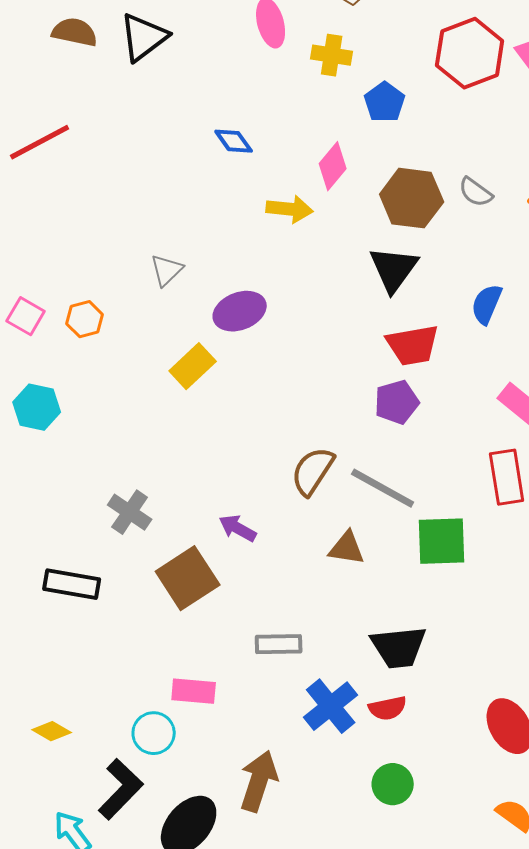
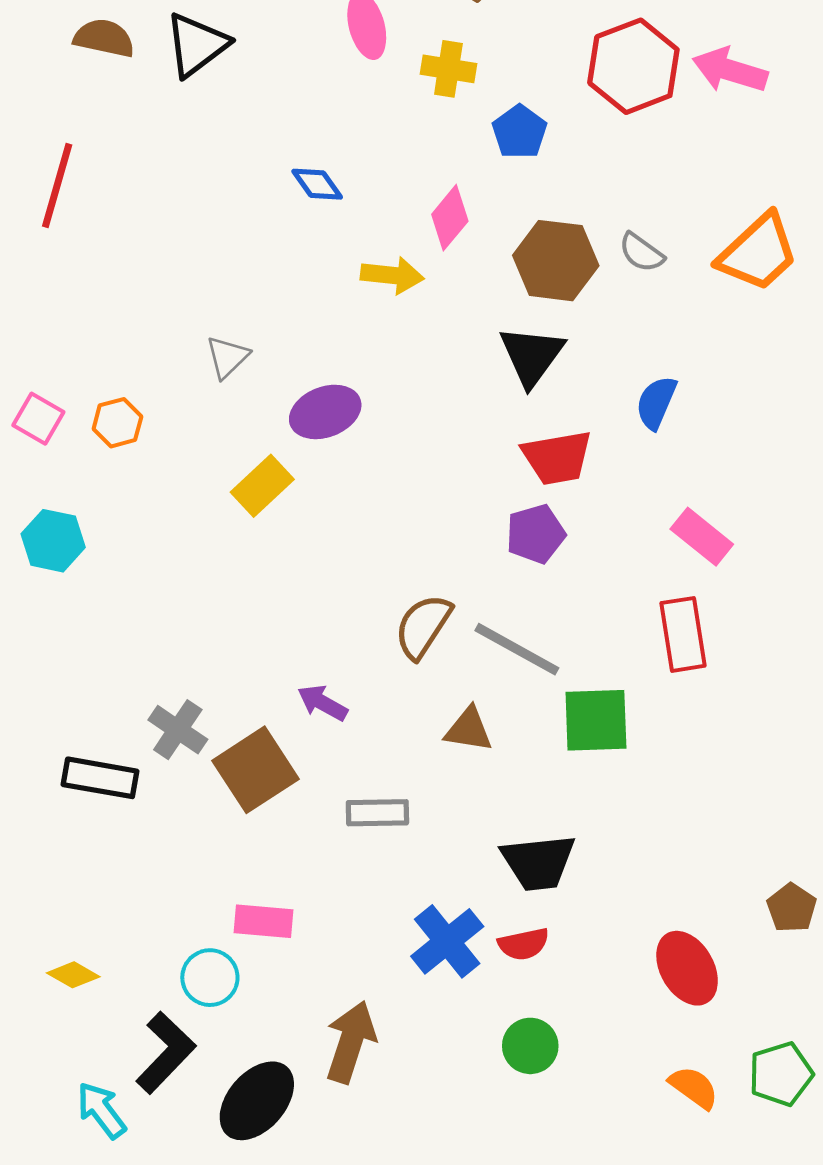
red line: (40, 142) -> (57, 185), turned -46
gray cross: (130, 512) -> (178, 730), moved
gray rectangle: (279, 644) -> (377, 813), moved

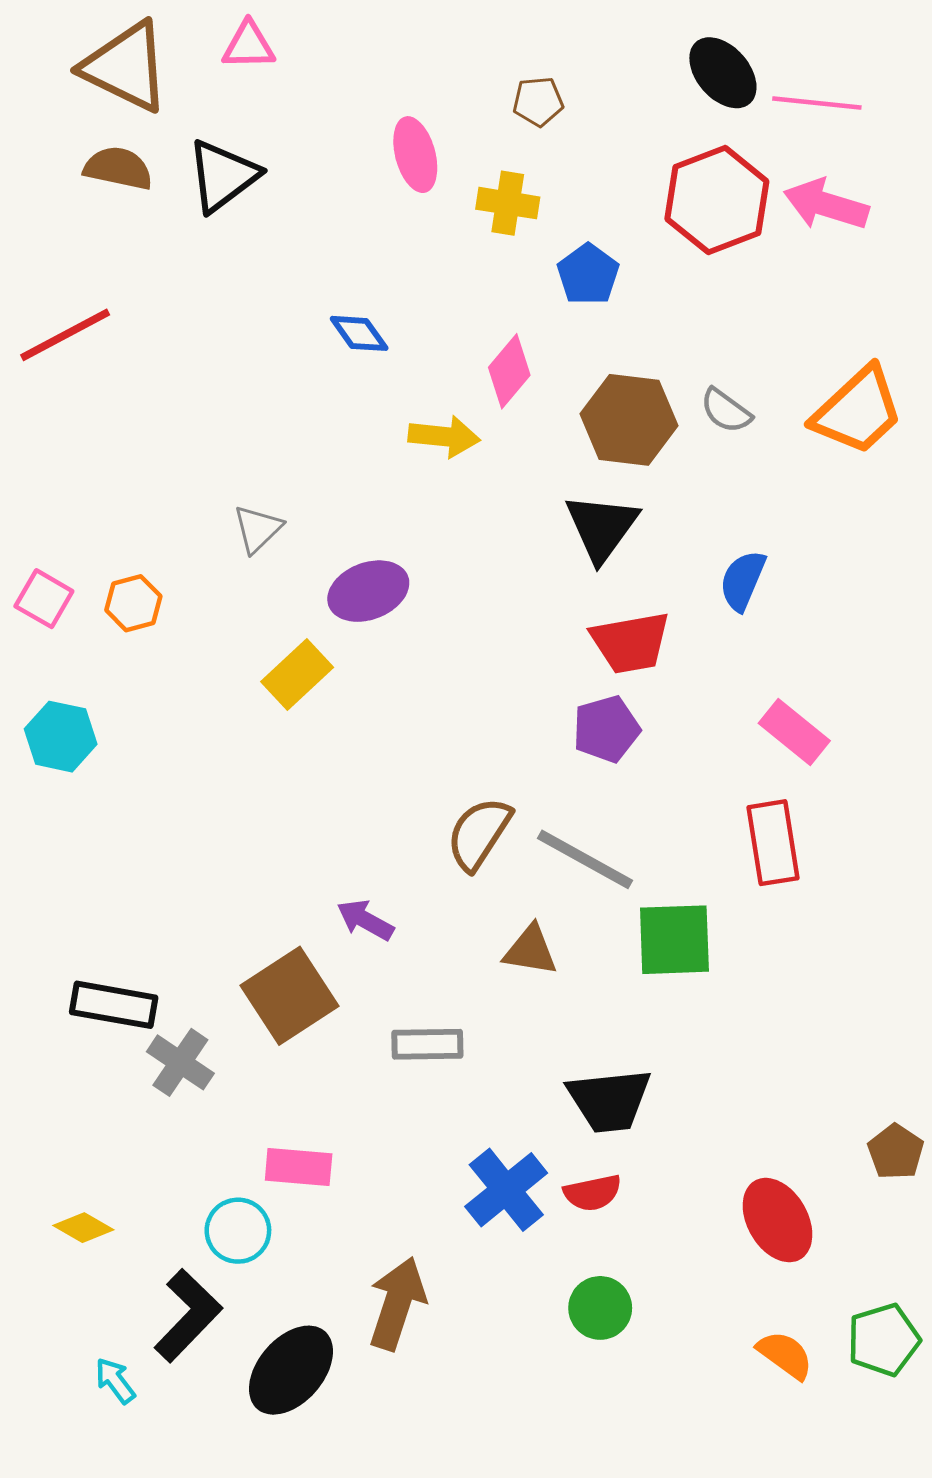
red line: (57, 185) -> (65, 335), turned 46
gray cross: (178, 730) -> (180, 1062), moved
cyan arrow: (101, 1110) -> (115, 1381), size x0.7

